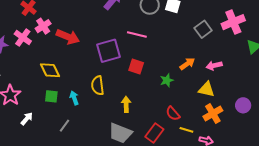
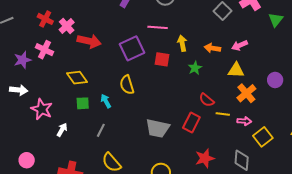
pink cross: (43, 26) -> (67, 26), moved
orange arrow: (187, 64) -> (212, 48), turned -126
yellow arrow: (126, 104) -> (182, 43), moved

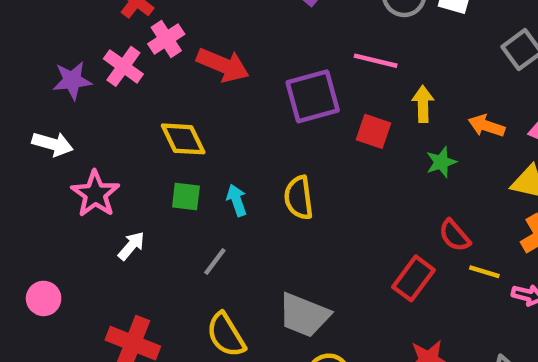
pink cross: (67, 26) -> (166, 39), moved
yellow semicircle: (127, 85) -> (299, 198), moved
gray trapezoid: (158, 128) -> (304, 315), moved

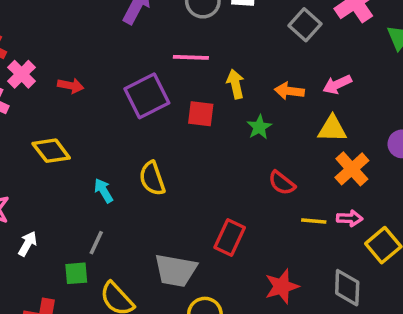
red arrow: (223, 65) -> (71, 86), size x0.6
green square: (186, 197) -> (76, 273), moved
yellow line: (484, 272) -> (314, 221), moved
red rectangle: (413, 278) -> (230, 237), moved

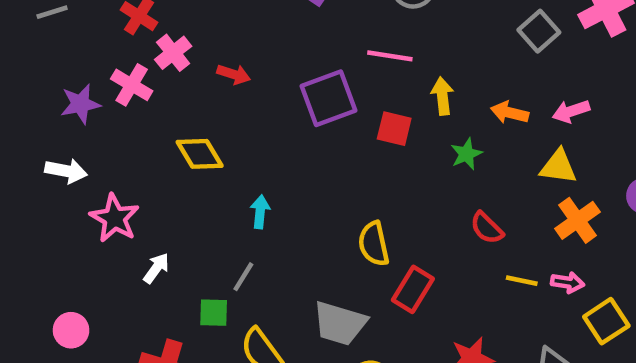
yellow semicircle: (152, 178) -> (374, 244), moved
cyan arrow: (104, 191) -> (260, 212), turned 30

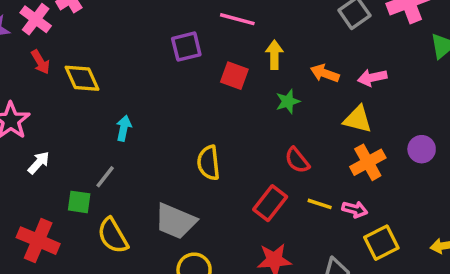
red arrow: (234, 74) -> (40, 62), moved, turned 35
purple square: (329, 98) -> (186, 47), size x0.7
red rectangle: (413, 289) -> (270, 203), moved

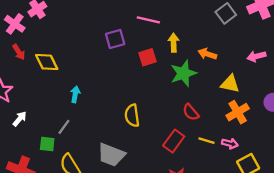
red square: (234, 76) -> (147, 57), turned -36
pink arrow: (372, 78) -> (256, 56), moved
green star: (288, 101) -> (183, 73), size x1.6

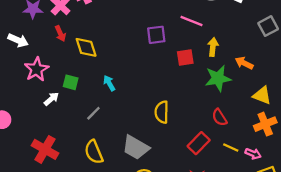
cyan arrow: (75, 94) -> (109, 83), turned -49
green square: (47, 144) -> (71, 82), moved

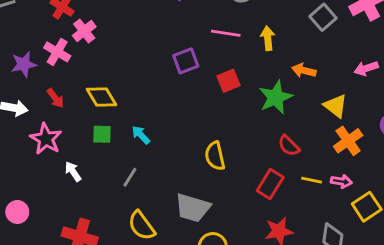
red arrow: (60, 34) -> (55, 98), moved
yellow arrow: (213, 47) -> (268, 38), moved
green square: (71, 82) -> (102, 134), moved
yellow triangle: (262, 95) -> (336, 106), turned 30
white arrow: (51, 99) -> (73, 172), turned -70

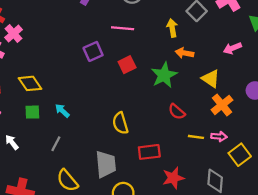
yellow arrow: (268, 38) -> (172, 28), moved
red rectangle: (270, 184) -> (149, 152), moved, turned 55
gray trapezoid: (193, 208) -> (106, 164), turned -108

